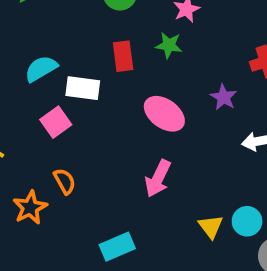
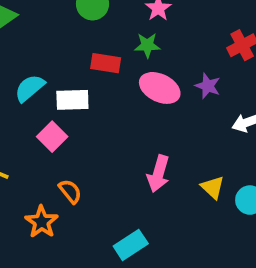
red rectangle: (123, 56) -> (106, 63), turned -64
pink ellipse: (164, 114) -> (160, 88), moved
yellow triangle: (211, 227) -> (213, 187), moved

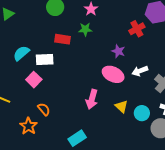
pink ellipse: (160, 88) -> (113, 74), moved

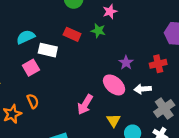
red cross: (137, 29) -> (158, 64), moved

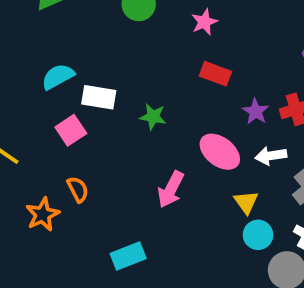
green star: (98, 31) -> (153, 117), moved
red rectangle: (72, 34) -> (215, 74), moved
purple star: (126, 63) -> (256, 111), moved
yellow triangle: (114, 120) -> (246, 202), moved

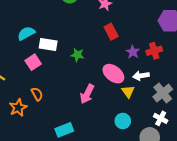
red rectangle: (215, 74) -> (111, 32), turned 42
yellow triangle: (246, 202) -> (128, 92), moved
cyan circle: (258, 235) -> (123, 121), moved

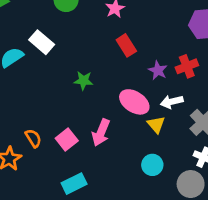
white rectangle: (48, 44) -> (42, 42), moved, turned 36
pink square: (33, 62) -> (67, 140), moved

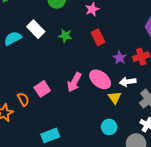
green star: (83, 81) -> (65, 36), moved
pink arrow: (101, 132) -> (74, 82), moved
pink square: (67, 140) -> (42, 89), moved

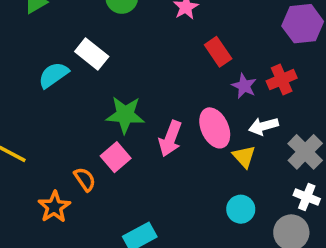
green star: (65, 36) -> (125, 115), moved, size x1.5
red rectangle: (98, 37) -> (218, 52), moved
pink ellipse: (100, 79) -> (215, 128), turned 35

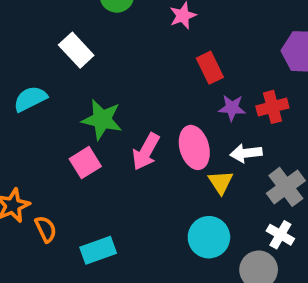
cyan semicircle: (53, 75) -> (30, 99), moved
purple star: (244, 86) -> (232, 108), turned -30
orange semicircle: (85, 179) -> (46, 229), moved
cyan circle: (241, 209) -> (209, 237), size x1.4

